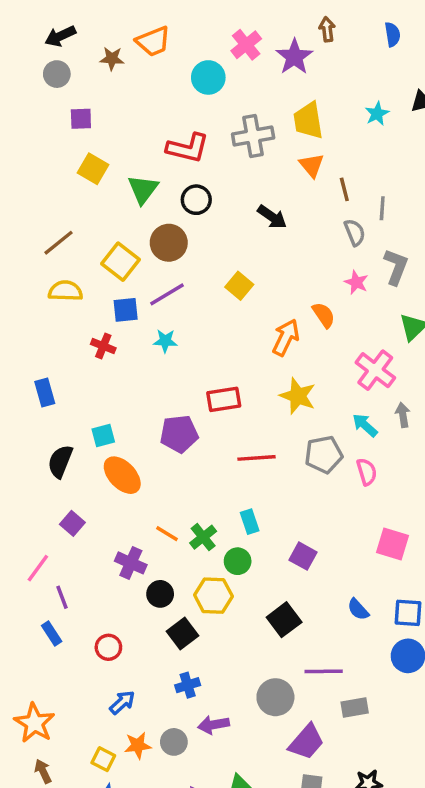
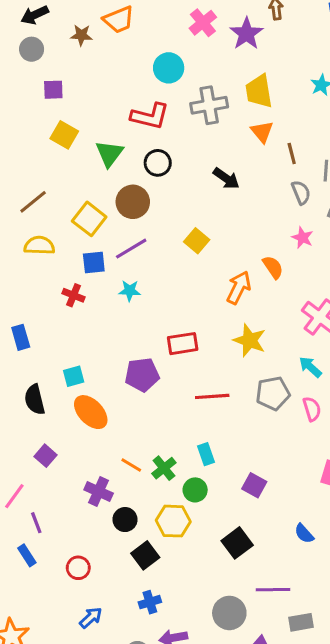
cyan circle: (208, 77) -> (169, 68), moved
black semicircle: (60, 461) -> (35, 400), turned -36

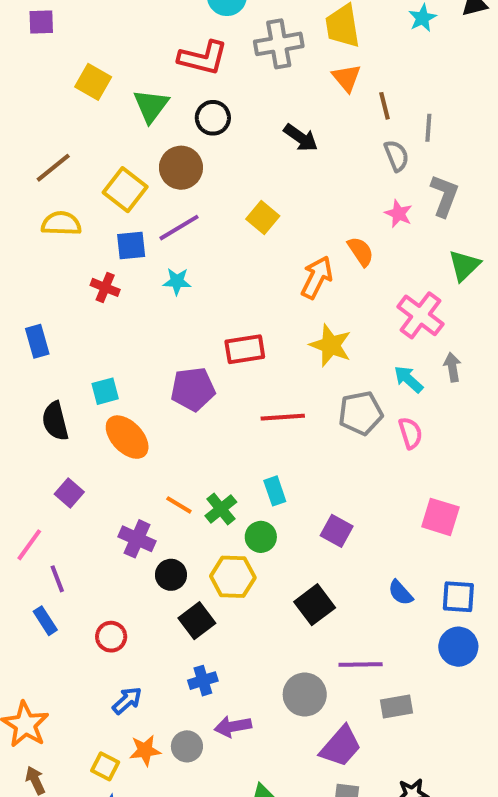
purple square: (53, 90) -> (41, 22), moved

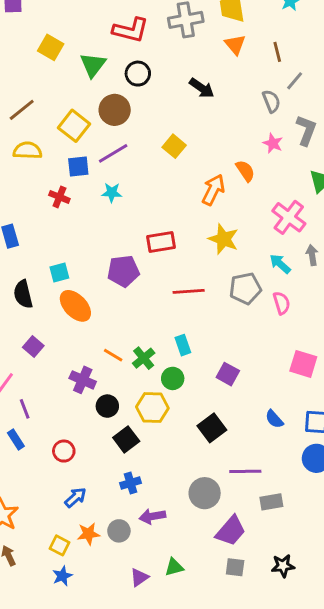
brown line: (385, 106) -> (277, 52), moved
gray line: (428, 128) -> (295, 81), turned 36

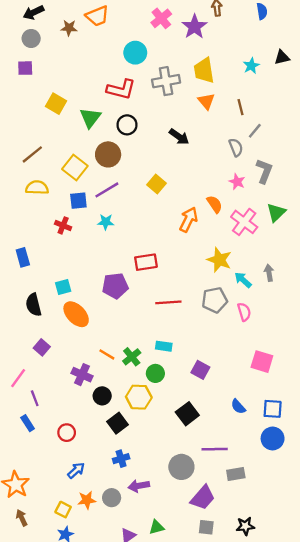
pink cross: (289, 217) -> (244, 222), moved
yellow star: (223, 239) -> (219, 260), moved
cyan rectangle: (183, 345) -> (164, 346), turned -63

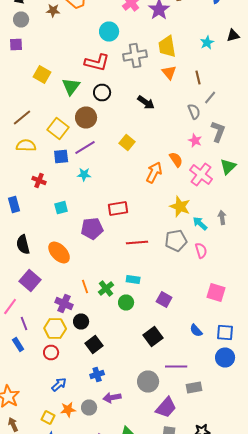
red cross: (63, 225) -> (39, 180), moved
cyan square: (63, 287) -> (61, 208), moved
purple square: (42, 347) -> (30, 280), size x1.5
orange line: (107, 354) -> (85, 286), turned 40
yellow hexagon: (139, 397) -> (55, 328), moved

